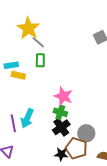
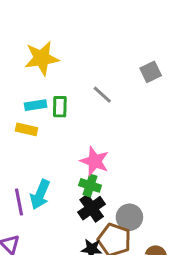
yellow star: (28, 28) -> (42, 58), turned 30
gray line: (38, 42) -> (102, 95), moved
cyan rectangle: (11, 65) -> (36, 105), moved

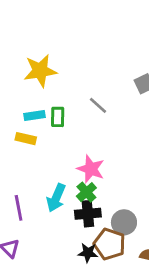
green cross: (90, 185) -> (86, 192), turned 30
cyan arrow: (40, 195) -> (56, 198), moved
black cross: (92, 208) -> (88, 214), turned 30

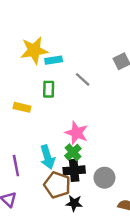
cyan rectangle: (34, 116) -> (54, 60), moved
cyan arrow: (56, 198) -> (47, 157), turned -40
brown pentagon: (110, 244) -> (57, 185), moved

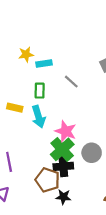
yellow star: (34, 50) -> (26, 54), size x0.6
green cross: (73, 152) -> (62, 149), size x1.5
cyan arrow: (47, 157) -> (38, 117), moved
gray circle: (104, 178) -> (92, 153), moved

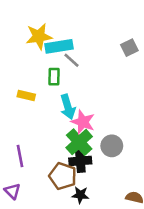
yellow star: (26, 54) -> (39, 36), size x1.5
cyan rectangle: (44, 63) -> (59, 46), size x1.5
gray line: (71, 82) -> (72, 60), moved
cyan arrow: (38, 117) -> (68, 107), moved

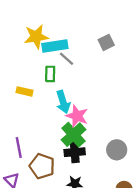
gray square: (129, 48) -> (106, 42), moved
gray circle: (112, 146) -> (117, 150), moved
brown pentagon: (63, 176) -> (42, 166), moved

